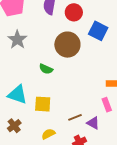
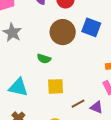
blue square: (98, 31) -> (91, 27), moved
yellow square: (43, 104) -> (56, 86), moved

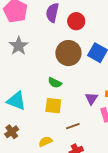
green semicircle: (44, 59) -> (55, 83), moved
purple triangle: (97, 107) -> (91, 99), moved, turned 32

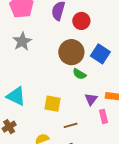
green semicircle: (55, 83) -> (79, 74), moved

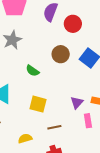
brown circle: (71, 52) -> (61, 54), size x0.7
green semicircle: (79, 74) -> (32, 71), moved

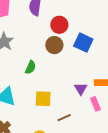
red circle: (73, 24) -> (59, 25), moved
green semicircle: (32, 71) -> (31, 67), turned -88

